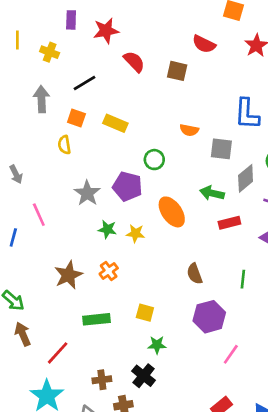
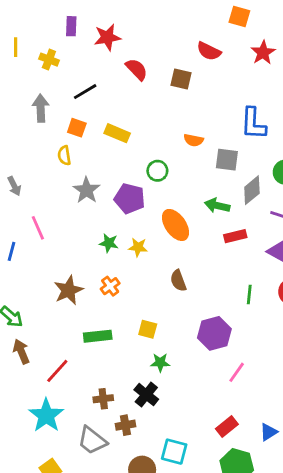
gray star: (87, 193) -> (87, 190), moved
brown semicircle: (195, 274) -> (178, 281), moved

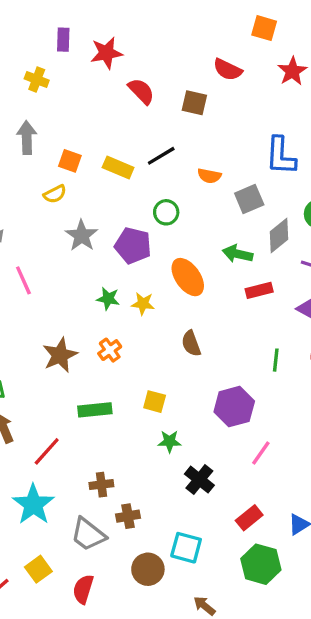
black line: (85, 92) -> (161, 156), moved
yellow semicircle: (64, 155) -> (55, 194), turned -108
gray square: (227, 160) -> (249, 199), turned -30
black cross: (146, 395) -> (199, 480), moved

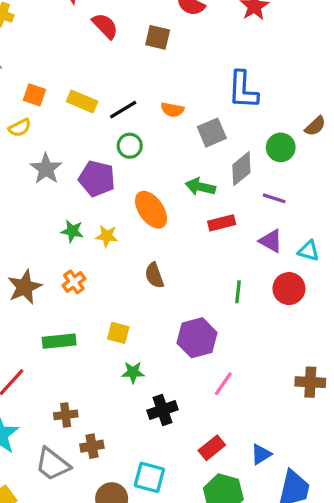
black line: (161, 156) -> (123, 110), moved
black cross: (199, 480) -> (163, 410), turned 32

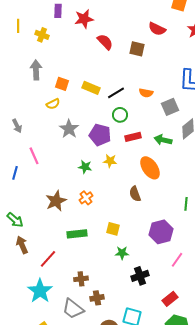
orange ellipse: (151, 210) -> (150, 168), moved
red rectangle: (222, 223) -> (133, 137), moved
yellow star: (107, 236) -> (110, 161), moved

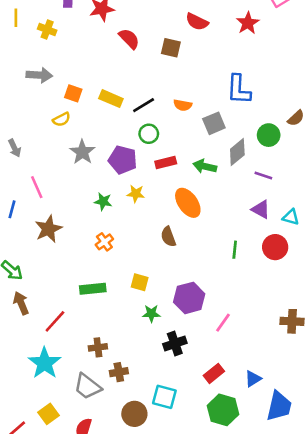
gray arrow: (36, 70) -> (39, 75), turned 96
brown star: (56, 201) -> (48, 229), moved
purple hexagon: (161, 232) -> (189, 298), moved

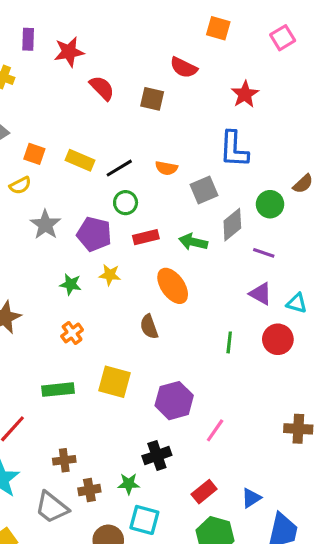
red star: (248, 23) -> (245, 94), moved
yellow square: (140, 282) -> (115, 382), size x1.5
green star: (151, 314) -> (129, 484), moved

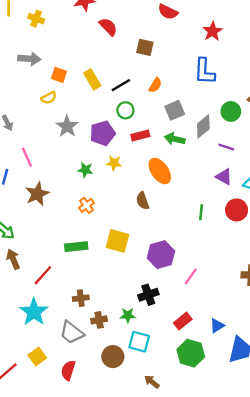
brown square: (152, 99) -> (145, 47), moved
yellow rectangle: (80, 160) -> (92, 79), turned 36
orange semicircle: (166, 168) -> (155, 85), turned -70
gray square: (204, 190) -> (175, 110), moved
purple pentagon: (94, 234) -> (103, 133), turned -30

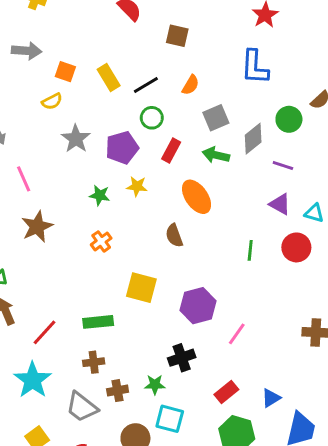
red rectangle: (140, 136) -> (171, 151), turned -48
green rectangle: (76, 247) -> (98, 322), moved

